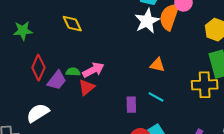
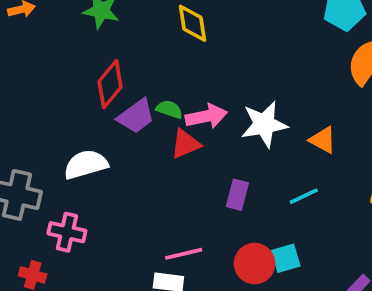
white star: (147, 21) -> (264, 124), moved
cyan line: (156, 97) -> (304, 196), turned -70
purple rectangle: (131, 105) -> (237, 195), moved

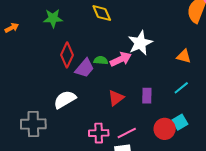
white star: (264, 124) -> (140, 43), moved
red triangle: (185, 144) -> (116, 98), moved
pink cross: (67, 232) -> (99, 133), moved

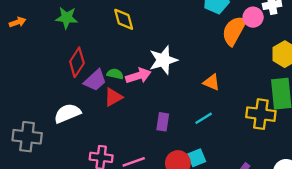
red triangle: (116, 98) -> (113, 97), moved

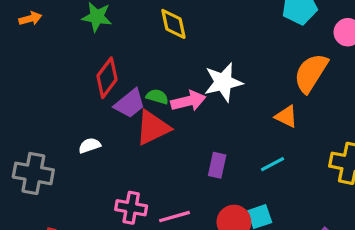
orange semicircle: (234, 31) -> (311, 73), moved
red triangle: (113, 97) -> (153, 128), size x1.4
white semicircle: (67, 113) -> (90, 146), size x0.6

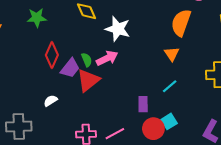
white star: (223, 82) -> (118, 29), moved, turned -30
green semicircle: (157, 97) -> (87, 60), turned 64
orange triangle: (286, 116) -> (172, 54), turned 42
purple rectangle: (217, 165) -> (143, 104), moved

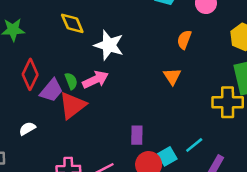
orange semicircle: (181, 23) -> (184, 40), size x0.6
cyan line: (170, 86) -> (194, 145), moved

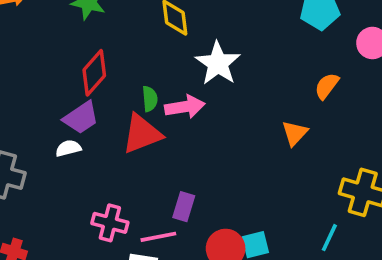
purple trapezoid: (51, 90) -> (81, 118), moved
purple rectangle: (137, 135) -> (184, 207), moved
cyan line: (194, 145) -> (329, 238), moved, turned -42

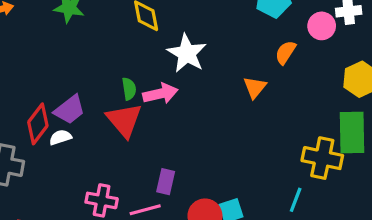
red diamond: (94, 73) -> (38, 124), moved
orange semicircle: (327, 86) -> (285, 52), moved
orange triangle: (295, 133) -> (255, 87), moved
red triangle: (142, 134) -> (124, 120), turned -45

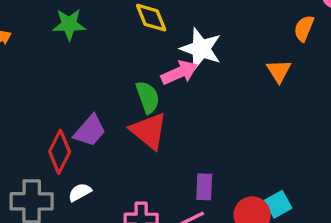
green semicircle: (129, 89) -> (148, 97), size x1.4
pink arrow: (160, 94) -> (179, 73), moved
white semicircle: (60, 137) -> (80, 192), moved

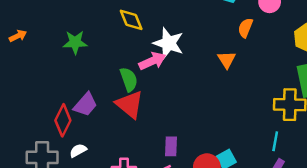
green star: (69, 24) -> (75, 42), moved

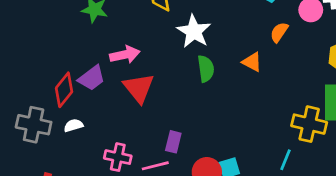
orange triangle: (227, 60) -> (252, 62), turned -42
pink arrow: (152, 61) -> (125, 55), moved
green semicircle: (129, 79) -> (206, 69), moved

